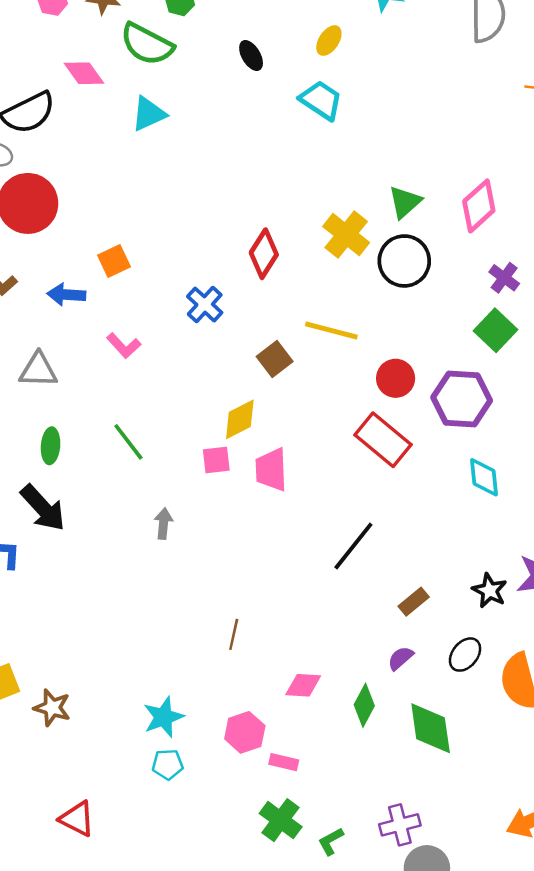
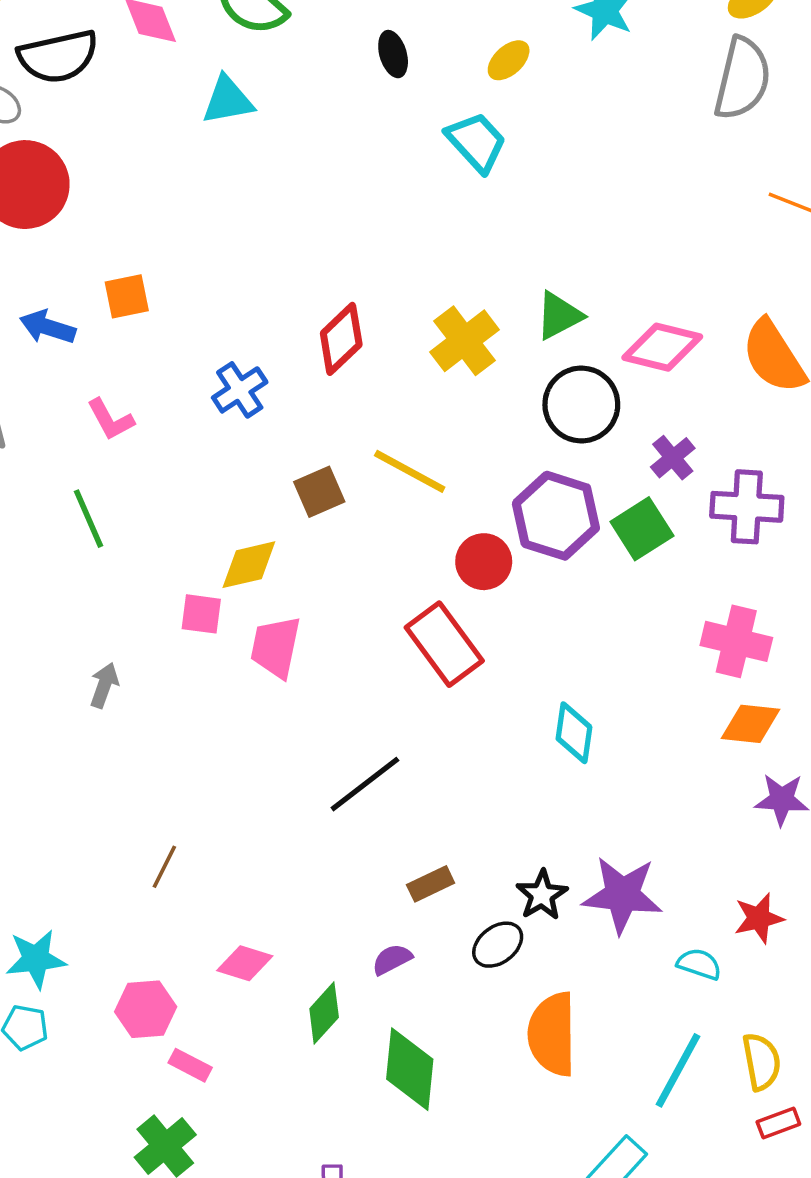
pink diamond: (479, 206) -> (662, 347), turned 42
black circle: (404, 261) -> (581, 404), moved
purple hexagon: (462, 399) -> (556, 516), moved
green line: (128, 442) -> (89, 519), moved
black ellipse: (465, 655) -> (498, 945), moved

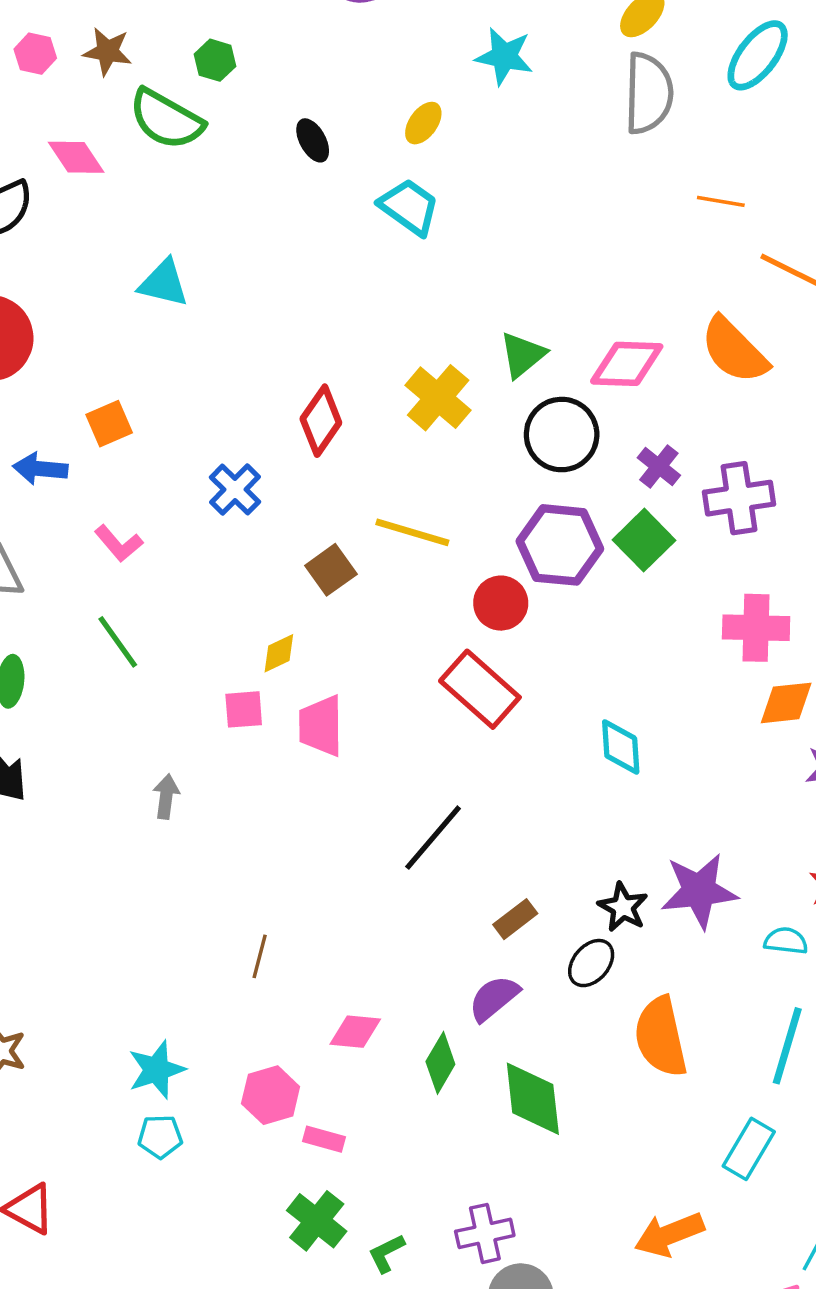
cyan triangle: (228, 100) -> (164, 283), moved, turned 36
yellow diamond: (249, 565) -> (279, 653), size x0.7
purple semicircle: (392, 959) -> (494, 998), size x1.4

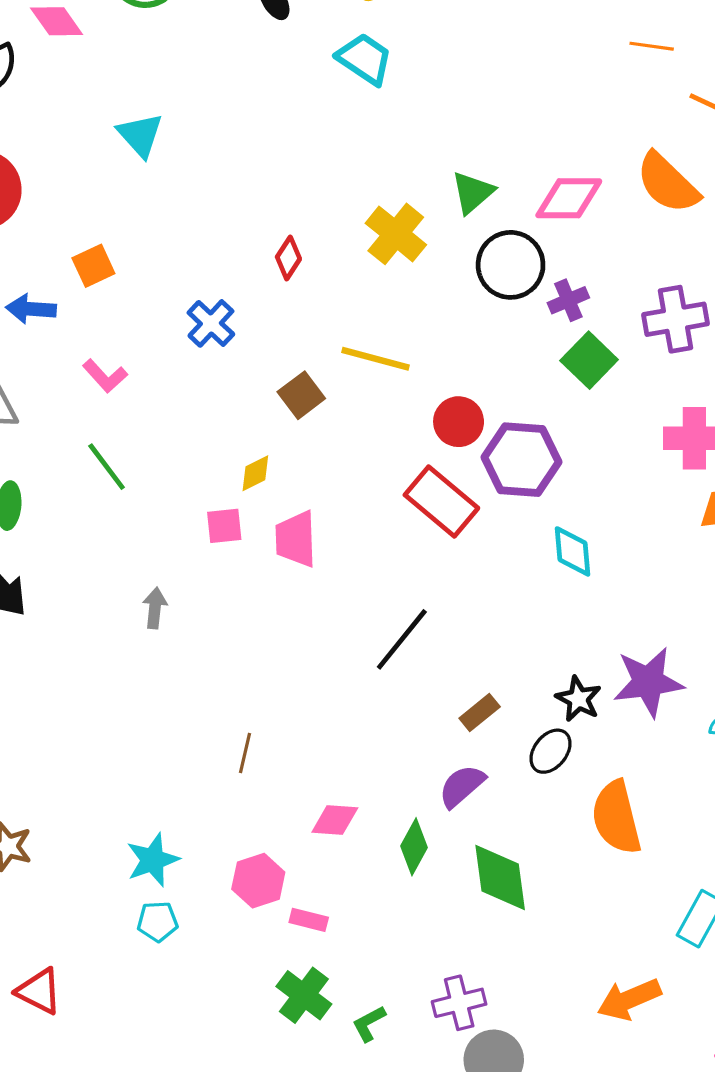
cyan triangle: (164, 283) -> (140, 135), turned 36
red diamond: (321, 421) -> (288, 258), size x0.7
purple cross: (659, 466) -> (568, 300), moved, turned 30
purple hexagon: (560, 545) -> (521, 460), moved

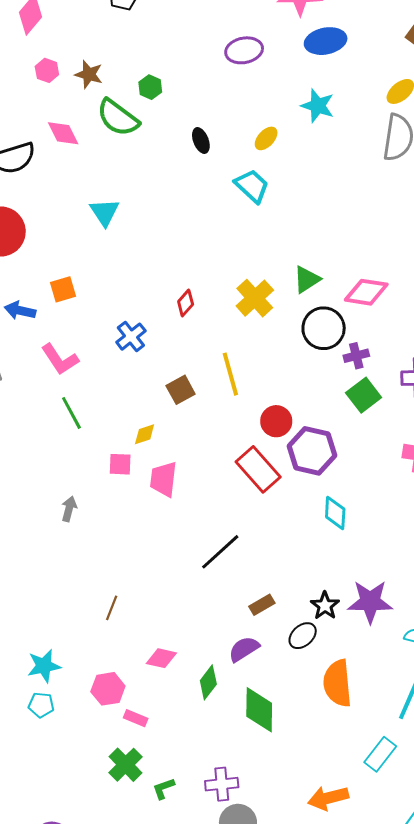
yellow line: (375, 359) -> (230, 374), turned 51
pink L-shape: (105, 376) -> (60, 359), size x1.4
green line: (107, 467) -> (71, 413), moved

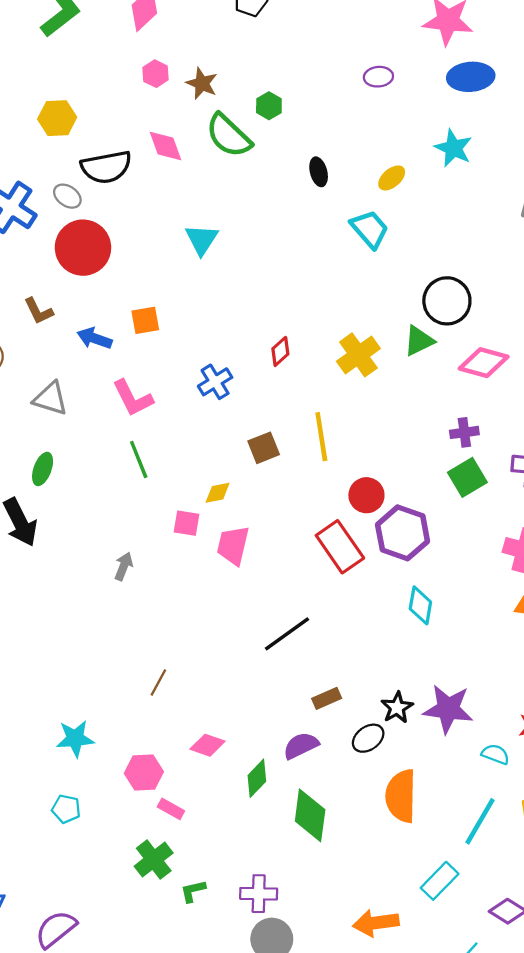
purple ellipse: (244, 50) -> (378, 77), size x0.7
black circle: (324, 328) -> (447, 301), moved
cyan pentagon: (41, 705) -> (66, 809), moved

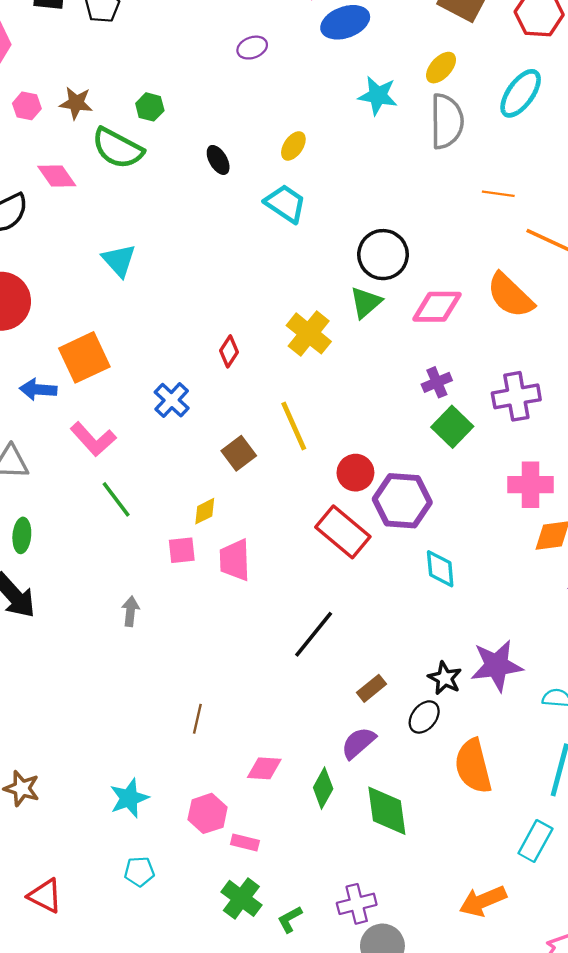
cyan star: (453, 148) -> (378, 96), moved
orange square: (145, 320) -> (84, 357), size x1.6

